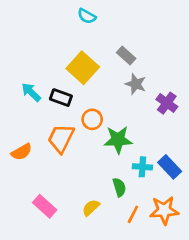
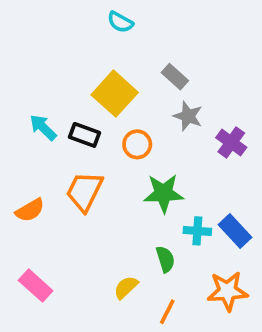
orange circle: (92, 119) -> (137, 144), moved
pink rectangle: (45, 206) -> (36, 285), moved
orange line: (133, 214) -> (167, 312), moved

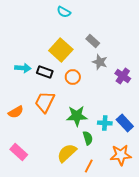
cyan arrow: (43, 127) -> (23, 68), turned 140
green star: (164, 193) -> (77, 116), moved
yellow semicircle: (126, 287) -> (67, 153), size x1.5

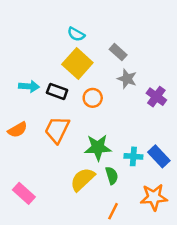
cyan semicircle: (64, 12) -> (76, 34), moved
orange semicircle: (16, 112) -> (18, 130), moved
yellow semicircle: (67, 153) -> (82, 179), moved

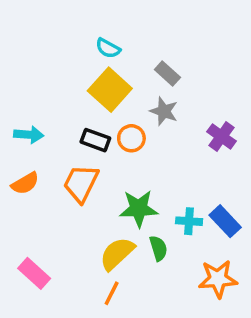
gray star: (127, 79) -> (164, 111), moved
cyan arrow: (29, 86) -> (29, 135), moved
black rectangle: (57, 91) -> (95, 140), moved
orange line: (113, 211) -> (112, 293), moved

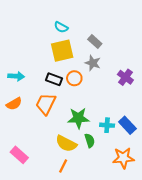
yellow square: (110, 90) -> (62, 51), turned 35
yellow semicircle: (117, 254) -> (66, 144), turned -110

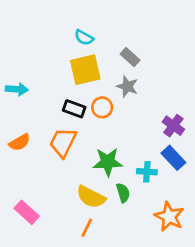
cyan arrow: (16, 76) -> (17, 89), moved
purple cross: (125, 77) -> (173, 126), moved
blue rectangle: (127, 125) -> (173, 158), moved
orange star: (123, 158) -> (169, 216), turned 30

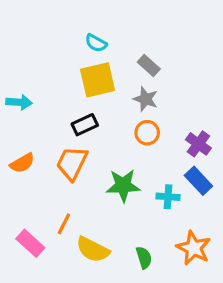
orange circle: (102, 107) -> (147, 133), moved
black rectangle: (74, 109) -> (85, 125), turned -45
green semicircle: (123, 193) -> (144, 258), moved
yellow semicircle: (91, 197) -> (93, 250), moved
orange line: (87, 228) -> (64, 224), moved

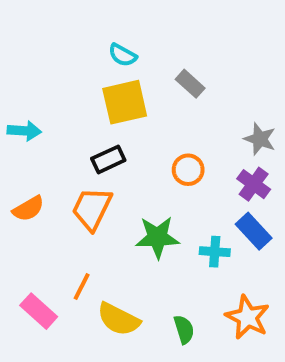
gray star: (146, 99) -> (260, 139), moved

